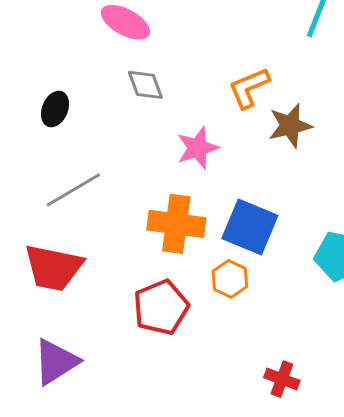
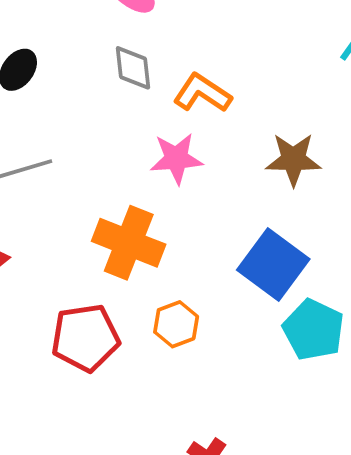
orange L-shape: (249, 88) -> (202, 93), moved, turned 42
blue square: (250, 227) -> (273, 264), moved

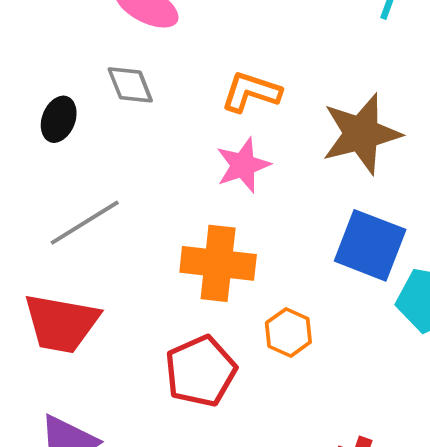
gray diamond: (133, 68) -> (130, 85), moved
brown star: (293, 159) -> (361, 134), size x1.4

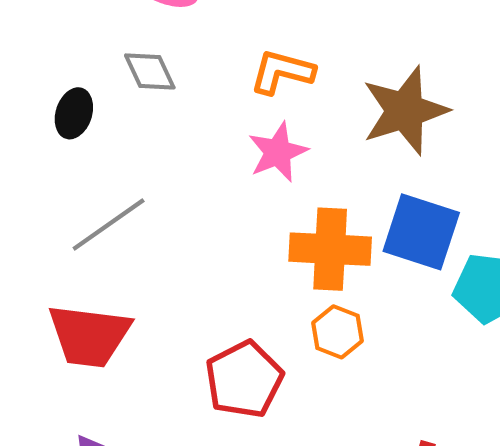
orange cross: (218, 263) -> (330, 249), moved

